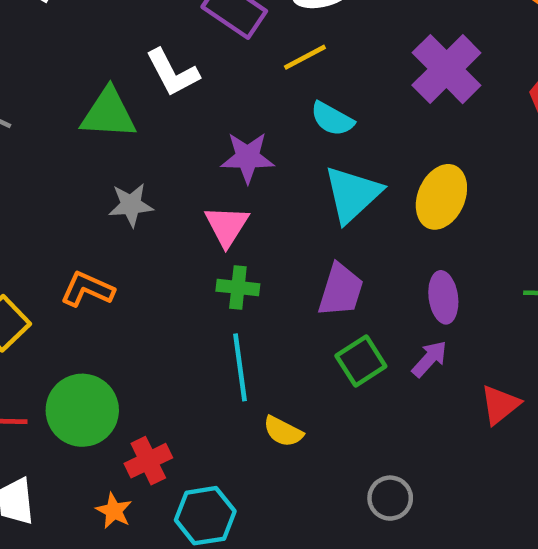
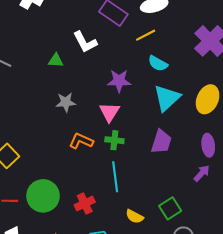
green triangle: (108, 114) -> (56, 60), size x0.6
orange L-shape: (87, 289) -> (81, 141), moved
green square: (361, 361) -> (170, 208), moved
yellow semicircle: (283, 431) -> (135, 216), moved
red cross: (148, 461) -> (85, 204), moved

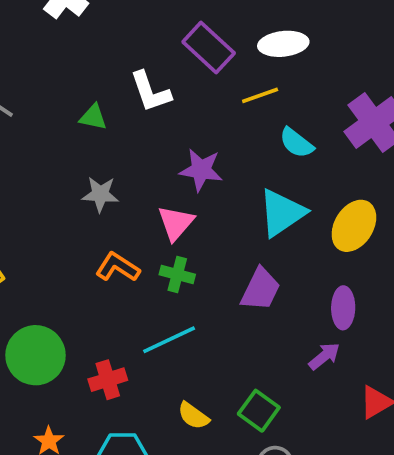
cyan semicircle: (158, 63) -> (296, 143), moved
cyan line: (115, 177) -> (169, 340), turned 64
green square: (170, 208) -> (259, 411), turned -30

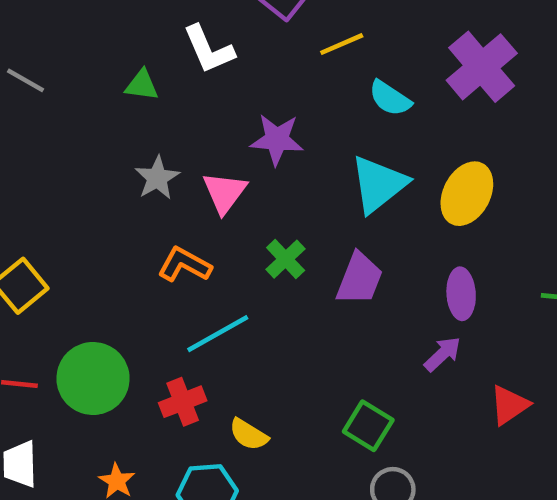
gray star: (100, 194) -> (157, 178), turned -30
pink triangle: (176, 223) -> (225, 192), moved
green cross: (177, 275) -> (286, 259), moved, turned 36
cyan line: (169, 340) -> (218, 334), moved
yellow semicircle: (193, 416) -> (249, 434), moved

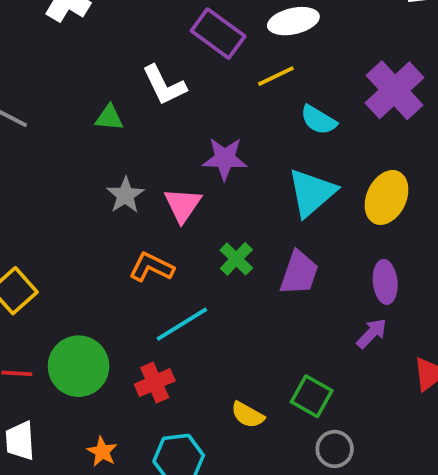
yellow semicircle: (249, 434) -> (248, 415), moved

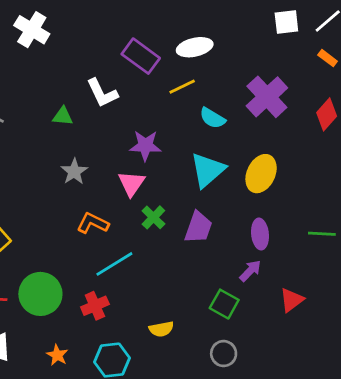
pink triangle: (183, 205) -> (131, 184), moved
green square: (312, 396) -> (224, 304), moved
yellow semicircle: (248, 415) -> (161, 329), turned -40

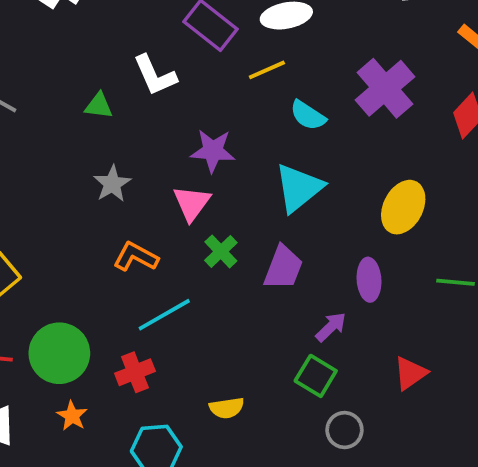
yellow ellipse: (261, 174) -> (403, 207), moved
purple arrow: (250, 271) -> (331, 327), moved
gray circle: (224, 354) -> (344, 430), moved
orange star: (57, 355) -> (72, 416), moved

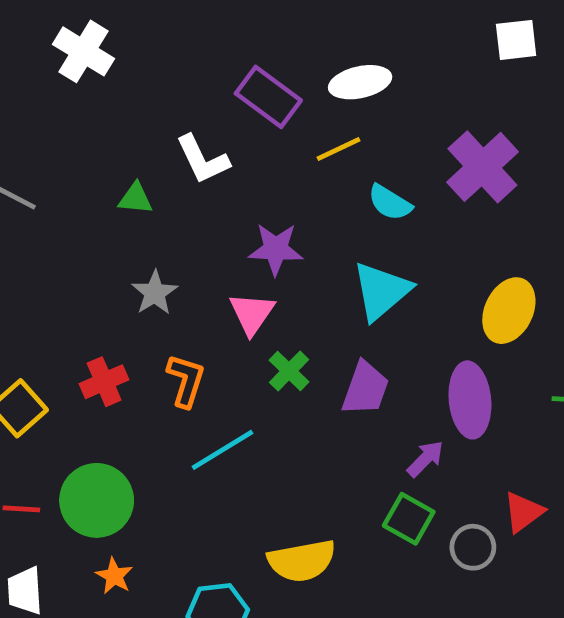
orange L-shape: (136, 257) -> (186, 381), turned 81
purple ellipse: (369, 280) -> (470, 400), size x1.4
red cross: (135, 372) -> (104, 382), moved
yellow semicircle: (227, 408) -> (302, 561), size x1.6
gray circle: (344, 430) -> (473, 547), moved

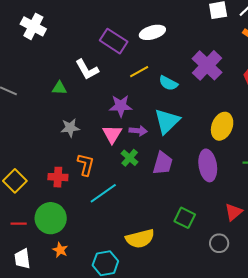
yellow line: (338, 149) -> (139, 72), moved
gray star: (155, 293) -> (70, 128), turned 30
red cross: (104, 382) -> (58, 177), moved, turned 30
purple arrow: (425, 459) -> (138, 131), moved, turned 54
gray circle: (473, 547) -> (219, 243), moved

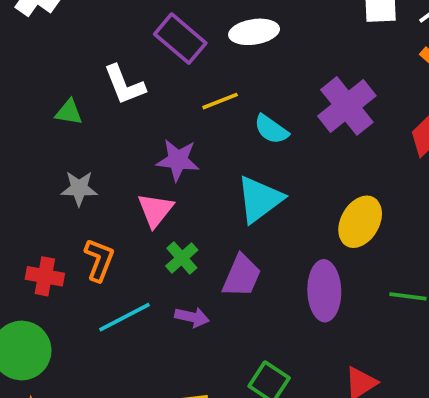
purple arrow: (138, 131) -> (192, 317), moved

